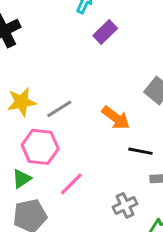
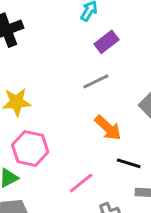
gray line: (59, 109) -> (96, 81), moved
pink line: (71, 184) -> (81, 183), moved

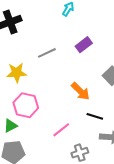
purple rectangle: (107, 42) -> (84, 45), moved
gray line: (96, 81) -> (47, 53), moved

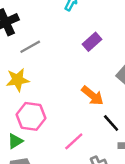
gray line: (47, 53) -> (30, 47), moved
black line: (95, 116) -> (111, 123), turned 35

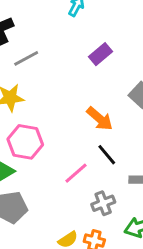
black line: (111, 123) -> (107, 155), moved

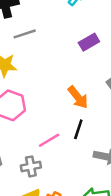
black line: (107, 155) -> (78, 129), turned 48
gray cross: (103, 203) -> (31, 166), moved

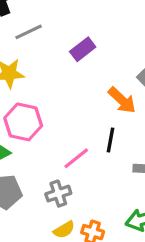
purple rectangle: (89, 42) -> (83, 49), moved
orange arrow: (78, 97) -> (122, 100), moved

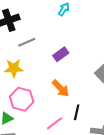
orange arrow: (122, 100) -> (61, 88), moved

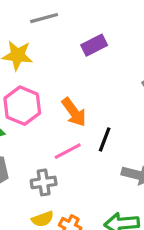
orange arrow: (61, 88) -> (74, 112), moved

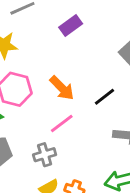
black line: (105, 139) -> (104, 97), moved, turned 40

